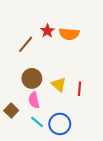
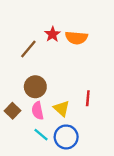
yellow triangle: (59, 85) -> (62, 108), moved
brown square: (11, 110) -> (12, 111), moved

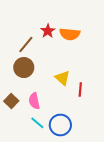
brown circle: (35, 87) -> (24, 68), moved
yellow triangle: (62, 108) -> (62, 78), moved

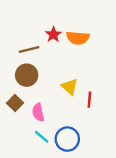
brown line: (26, 45) -> (29, 50), turned 36
brown square: (11, 101) -> (15, 103), moved

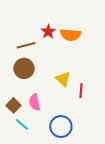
brown square: (15, 103) -> (13, 105), moved
cyan line: (42, 137) -> (22, 124), moved

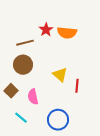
brown square: (13, 105) -> (11, 91), moved

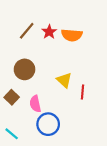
brown line: (25, 43) -> (27, 31), moved, turned -36
cyan line: (21, 118) -> (12, 134), moved
blue circle: (58, 120) -> (48, 124), moved

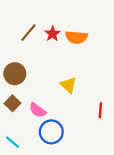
brown circle: (25, 69) -> (15, 74), moved
red line: (82, 92) -> (100, 110), moved
pink semicircle: (35, 104) -> (38, 110), turned -42

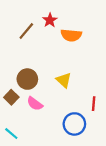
red star: (52, 34) -> (50, 20), moved
brown circle: (15, 74) -> (27, 79), moved
blue circle: (51, 132) -> (74, 124), moved

